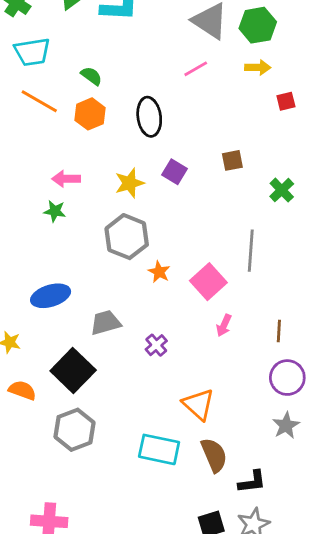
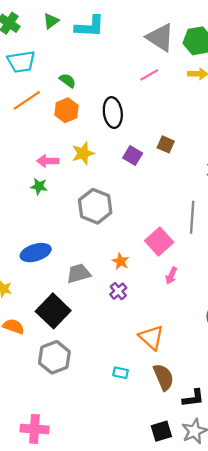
orange line: (39, 101) -> (27, 100), turned -64
brown square: (232, 160) -> (166, 144), moved, turned 35
yellow star: (129, 183) -> (83, 153), moved
orange star: (159, 272) -> (121, 261), moved
cyan rectangle: (159, 449) -> (121, 373), size x0.5

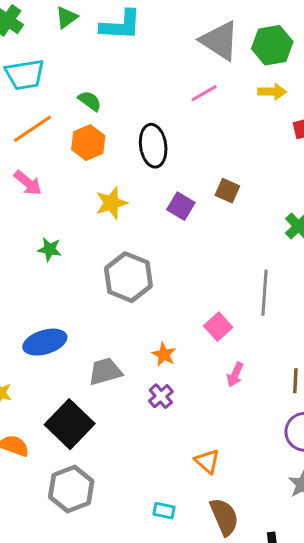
pink arrow: (48, 161) -> (28, 183), moved, turned -140
pink square: (159, 241) -> (218, 327), size x0.7
orange triangle: (151, 337) -> (207, 461), size x0.7

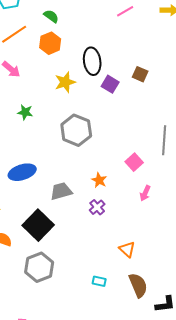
black ellipse: (153, 146) -> (92, 61), moved

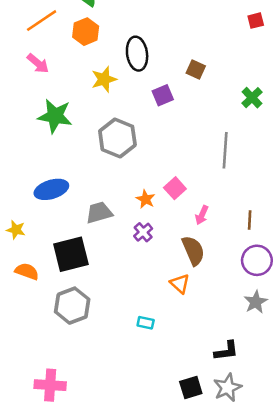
purple square: (110, 84) -> (163, 95), moved, turned 36
green star: (25, 112) -> (55, 116), size x1.8
pink square: (134, 162) -> (175, 188), moved
black square: (38, 225) -> (71, 254), turned 32
brown semicircle: (138, 285) -> (193, 251), moved

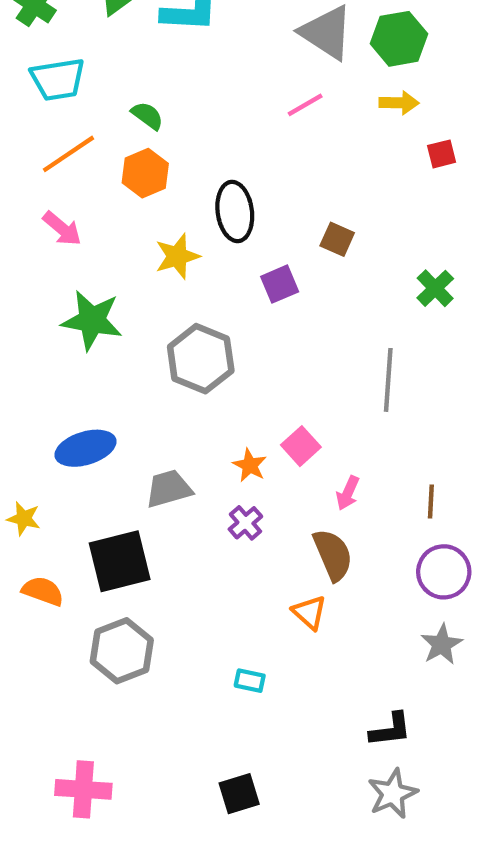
black square: (191, 388) -> (239, 794), moved

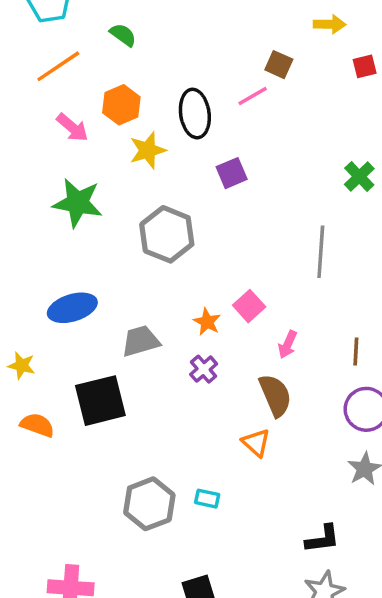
pink line: (305, 105) -> (253, 96), moved
orange hexagon: (145, 173) -> (121, 105), moved
pink arrow: (62, 229) -> (72, 128), moved
brown square: (337, 239) -> (279, 65), moved
gray hexagon: (122, 651) -> (149, 504), moved

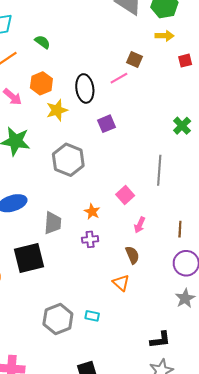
pink square: (249, 306) -> (125, 195), moved
gray trapezoid: (141, 341) -> (53, 223), turned 110
purple cross: (204, 369) -> (90, 239), turned 35
brown semicircle: (275, 395) -> (132, 255), size x0.7

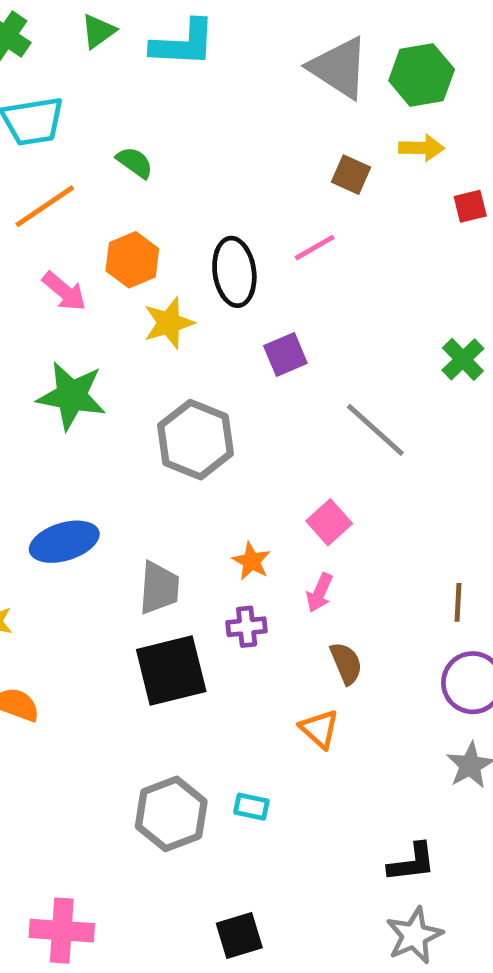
brown square: (134, 60) -> (351, 175), moved
gray line: (159, 170) -> (375, 430), moved, turned -52
pink arrow: (140, 225) -> (319, 593), moved
black square: (29, 258) -> (171, 671), moved

